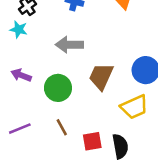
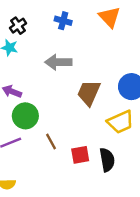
green circle: (58, 88) -> (25, 116), moved

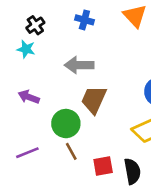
brown trapezoid: (89, 93) -> (94, 100), moved
green circle: (25, 116) -> (66, 124), moved

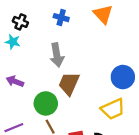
black cross: (35, 25) -> (20, 22), turned -32
gray arrow: (79, 65) -> (57, 55), turned -100

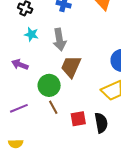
cyan star: (13, 42) -> (31, 34), moved

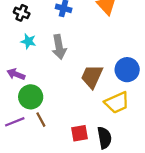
brown trapezoid: (71, 67) -> (92, 76), moved
green circle: (49, 85) -> (31, 97), moved
brown line: (53, 107) -> (41, 120), moved

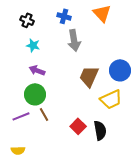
gray arrow: (59, 47) -> (74, 40), moved
purple arrow: (16, 74) -> (37, 70), moved
red square: (79, 133) -> (78, 126), turned -35

